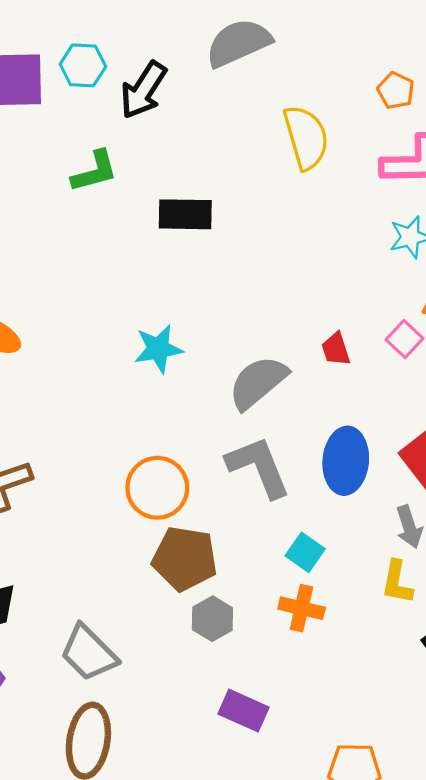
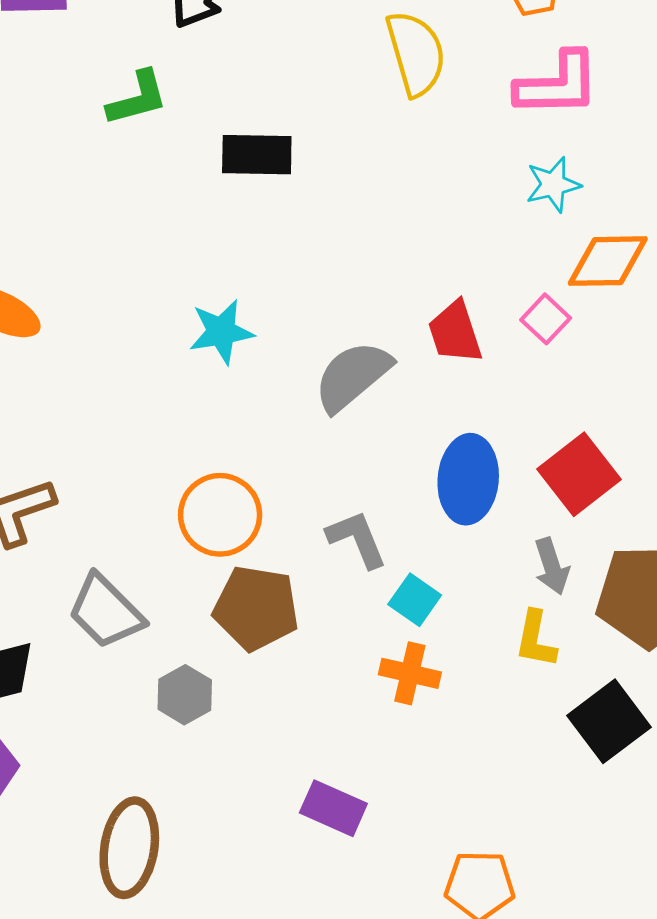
red trapezoid: (336, 349) -> (455, 332), size x1.4
gray L-shape: (258, 467) -> (357, 539), moved, size x0.7
gray hexagon: (212, 619) -> (185, 695), moved
gray trapezoid: (89, 653) -> (106, 612), moved

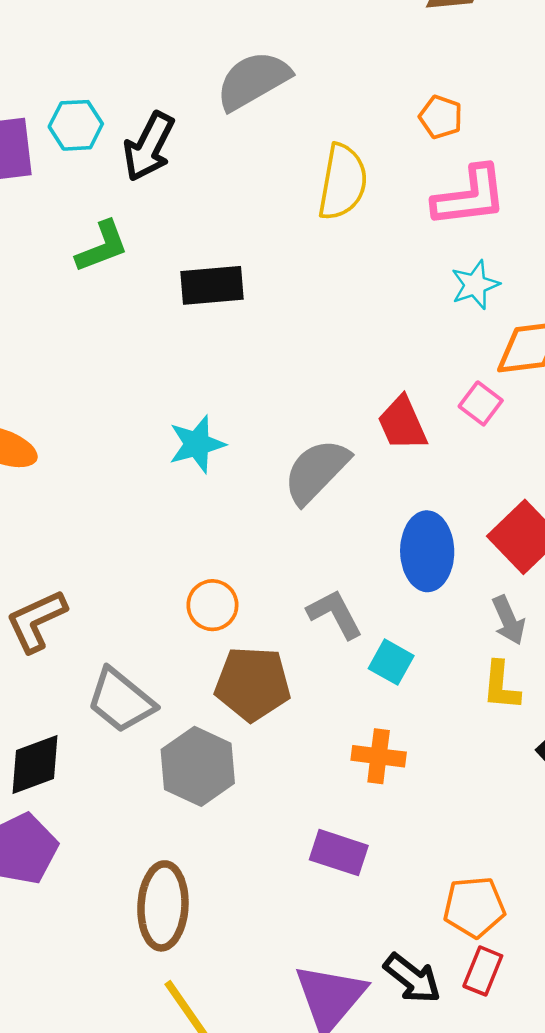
yellow semicircle: (416, 53) -> (343, 182), turned 32
orange circle: (220, 515) -> (212, 605), size x0.7
orange cross: (410, 673) -> (379, 756), moved
gray hexagon: (185, 695) -> (198, 766), size x1.5

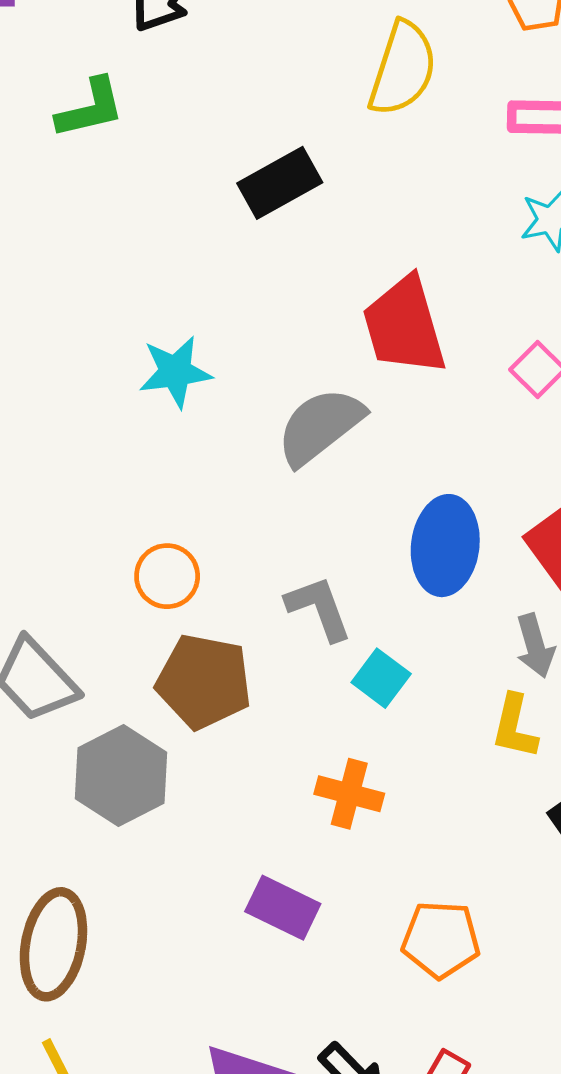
black rectangle: (212, 285) -> (280, 183), moved, turned -32
red trapezoid: (402, 423) -> (404, 326), moved, size x1.4
orange pentagon: (474, 907) -> (441, 939), moved

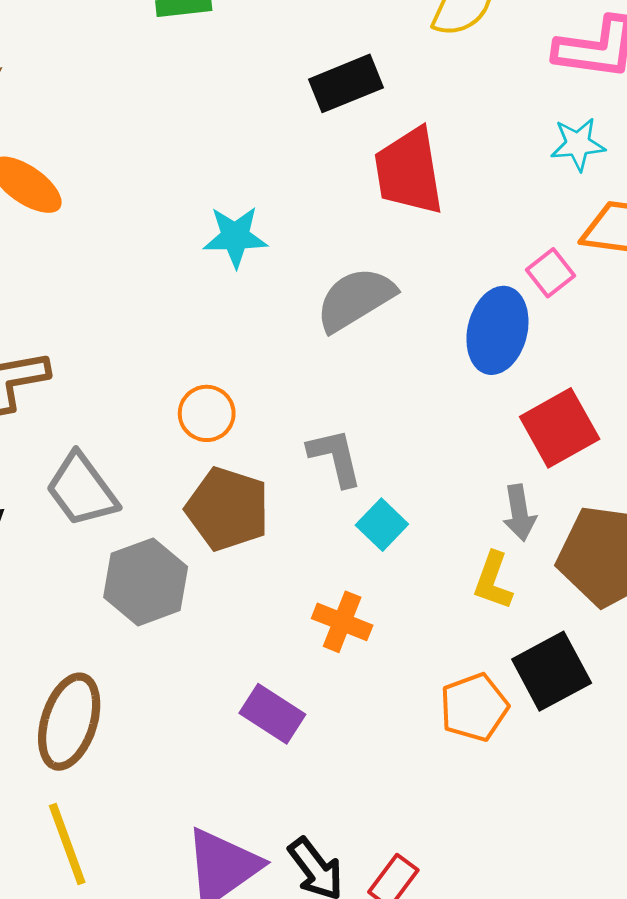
red trapezoid: (404, 326) -> (409, 171), moved
blue ellipse: (445, 546) -> (497, 330), moved
orange pentagon: (441, 939) -> (474, 707), moved, turned -30

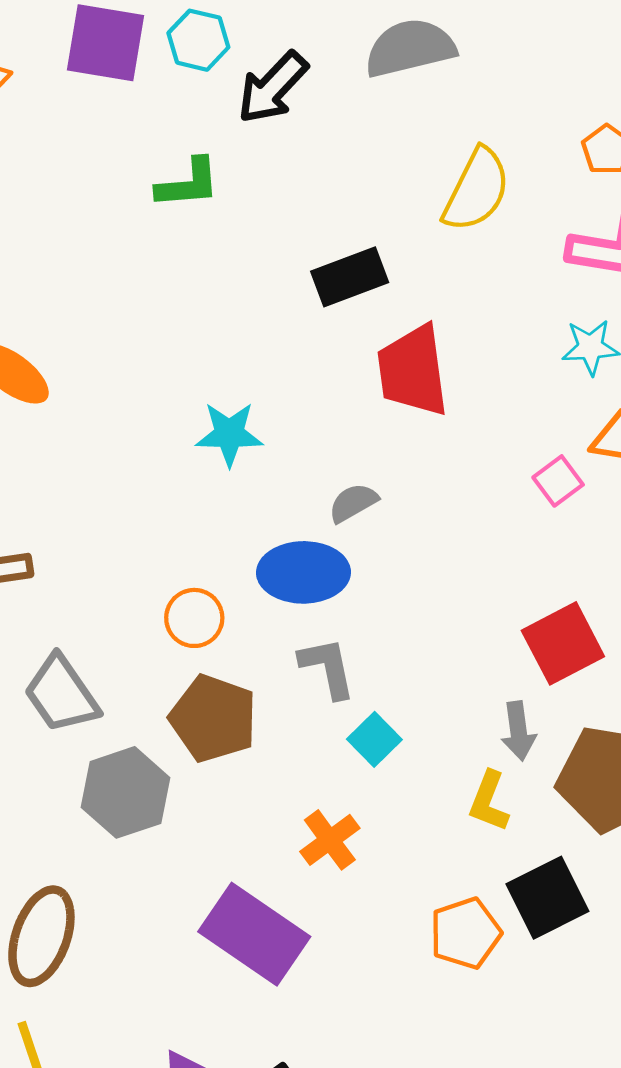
gray semicircle: (355, 299) -> (353, 503), size x0.6
blue ellipse: (497, 330) -> (303, 572), moved, turned 74
orange cross: (342, 622) -> (330, 840), turned 30
purple rectangle: (272, 714) -> (254, 934), size x1.6

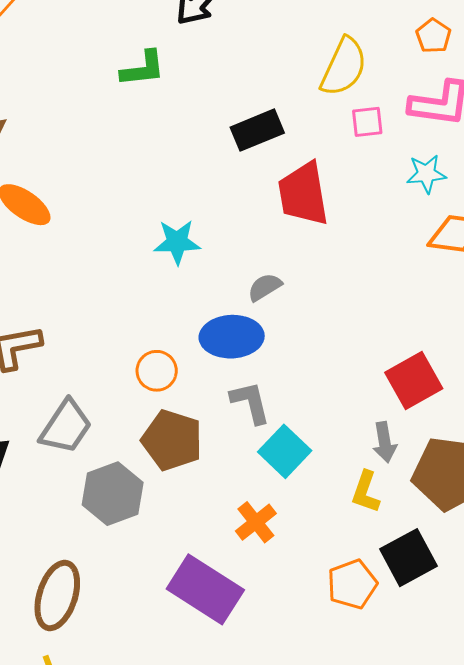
pink square: (558, 481) -> (367, 122), moved, turned 32
gray trapezoid: (61, 694) -> (66, 427), turned -110
cyan square: (374, 739) -> (285, 451), size x1.4

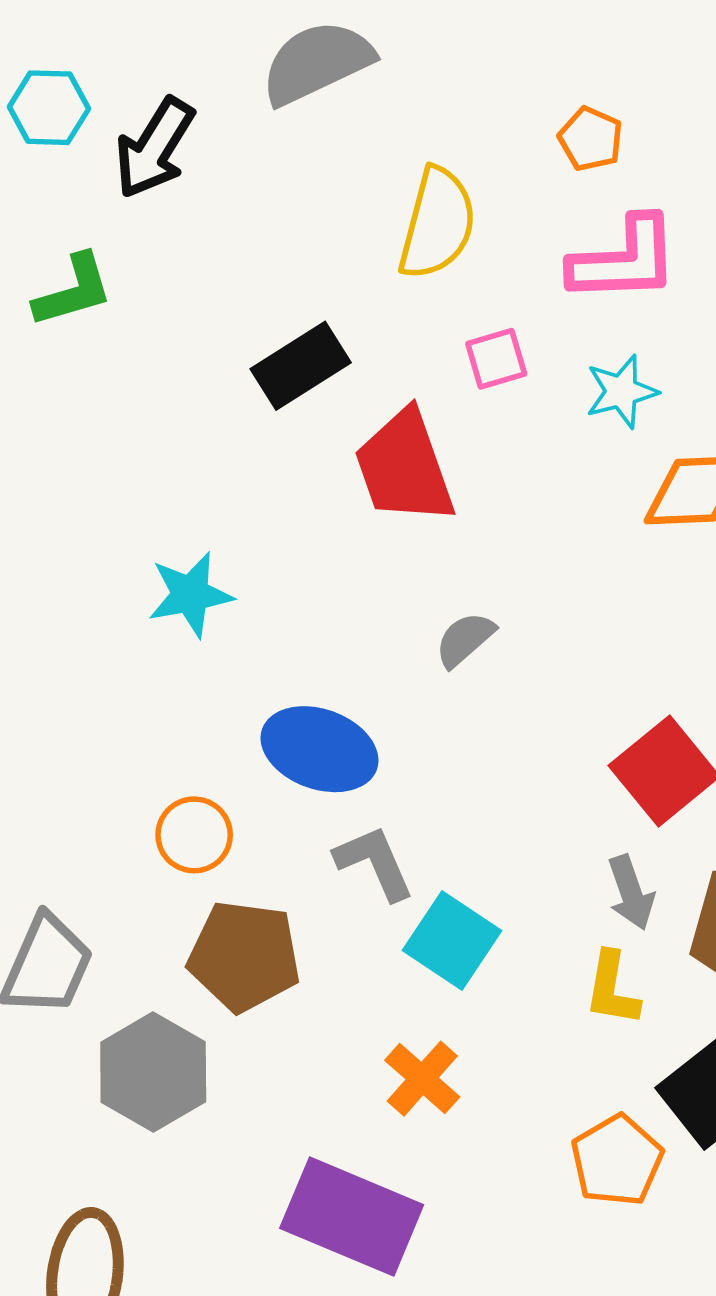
pink square: (367, 122) -> (496, 359), moved
gray semicircle: (265, 287) -> (465, 639), moved
blue ellipse: (232, 337) -> (320, 749), turned 32

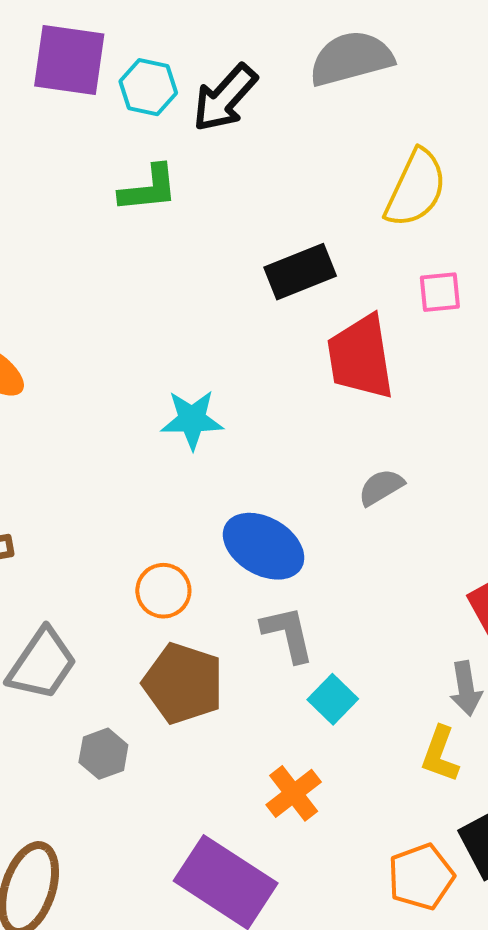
cyan hexagon: (49, 108) -> (148, 87), moved
cyan square: (452, 941) -> (333, 699), size x0.7
gray hexagon: (153, 1072) -> (103, 754), size x0.6

